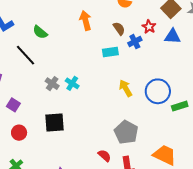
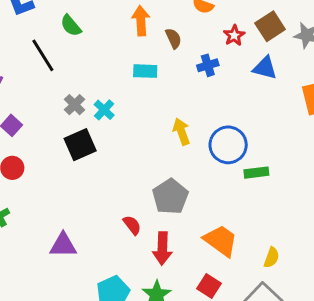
red star: (149, 27) -> (234, 35), moved
brown semicircle: (119, 28) -> (173, 38), moved
cyan rectangle: (110, 52) -> (145, 71), moved
black square: (54, 122) -> (80, 145), moved, turned -30

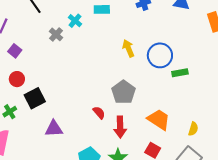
cyan cross: (104, 110) -> (75, 21), moved
black square: (80, 145) -> (35, 98), moved

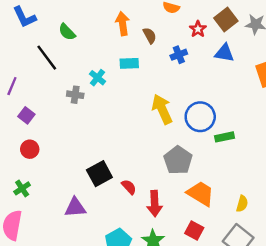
gray cross: (56, 34) -> (75, 95), turned -32
yellow arrow: (128, 48) -> (162, 109), size x1.4
gray pentagon: (123, 92) -> (178, 160), moved
black square: (35, 98) -> (99, 174), moved

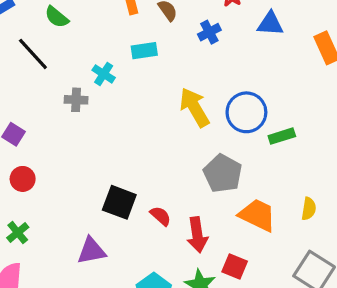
black square: (99, 174) -> (119, 202), turned -35
yellow semicircle: (242, 204) -> (309, 209), moved
red square: (194, 230) -> (235, 267), moved

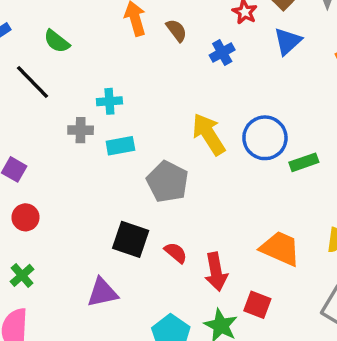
blue triangle: (270, 24) -> (288, 41), turned -44
cyan rectangle: (144, 51) -> (120, 146), moved
cyan cross: (104, 74) -> (109, 101), turned -35
gray pentagon: (223, 174) -> (167, 182), moved

